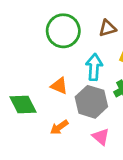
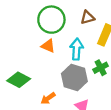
orange triangle: (59, 86) -> (48, 46), moved
green diamond: (23, 105) -> (19, 80), turned -35

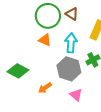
brown triangle: (87, 17) -> (72, 14), moved, turned 48

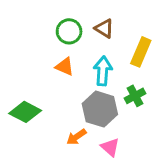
green circle: (48, 16) -> (69, 31), size x0.7
orange arrow: (45, 88) -> (76, 137), moved

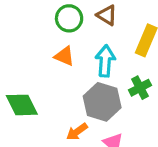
green diamond: (25, 112) -> (22, 105), turned 36

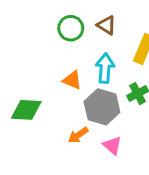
orange triangle: (64, 56) -> (72, 80), moved
green diamond: (22, 105) -> (26, 110), turned -60

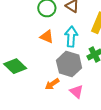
orange triangle: (72, 80) -> (47, 37), moved
green diamond: (26, 110) -> (15, 66), turned 40

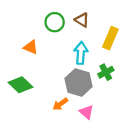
orange triangle: (47, 37) -> (31, 47), moved

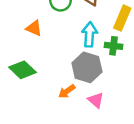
green cross: (106, 72) -> (113, 46), moved, turned 35

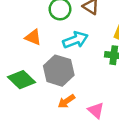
cyan arrow: (89, 34) -> (75, 40), moved, turned 65
gray hexagon: (87, 67) -> (59, 71), moved

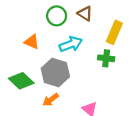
orange arrow: (66, 101) -> (51, 100), moved

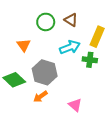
orange triangle: (32, 42) -> (24, 45), turned 32
cyan arrow: (71, 44) -> (70, 47), moved

